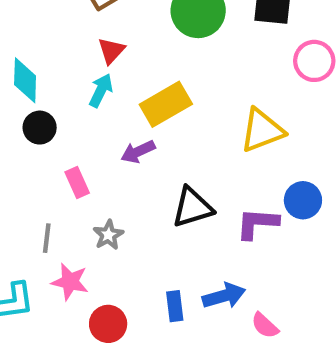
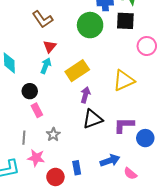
black circle: (40, 128) -> (30, 91), moved
purple arrow: (138, 152) -> (85, 95), moved, turned 133
blue circle: (303, 200) -> (145, 138), moved
blue rectangle: (175, 306) -> (77, 168), moved

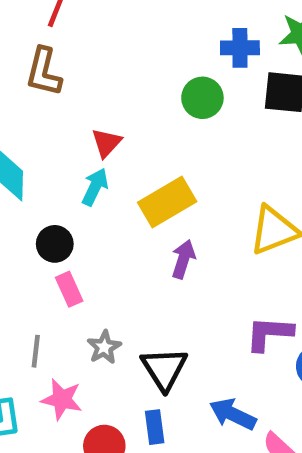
brown L-shape: (42, 19) -> (44, 72), moved, turned 45
green circle: (90, 25) -> (202, 98), size x0.7
black triangle: (93, 119) -> (164, 369), moved, turned -45
blue arrow: (110, 160) -> (233, 414), turned -138

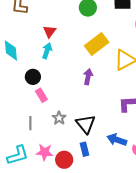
yellow rectangle: (167, 202) -> (97, 44), moved
pink star: (62, 399) -> (45, 152), moved

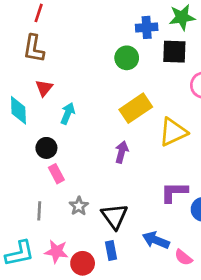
red triangle: (50, 31) -> (44, 88), moved

